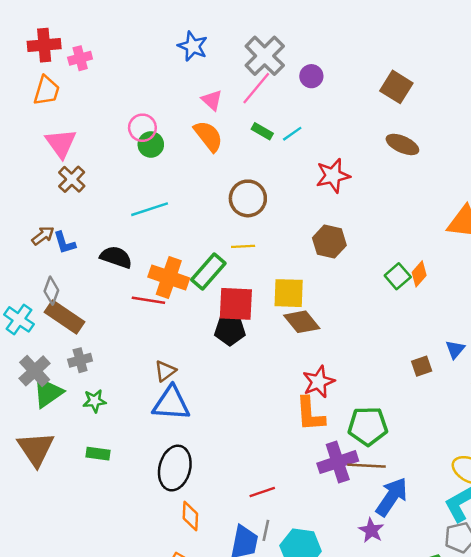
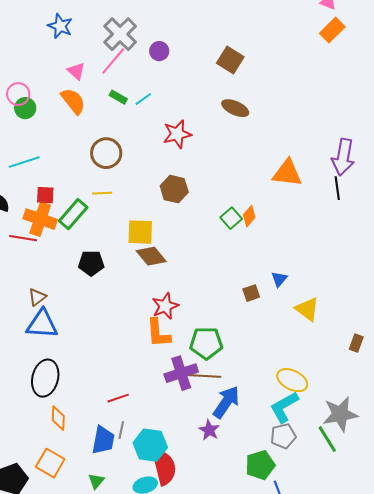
red square: (236, 304) -> (45, 195), moved, size x0.6

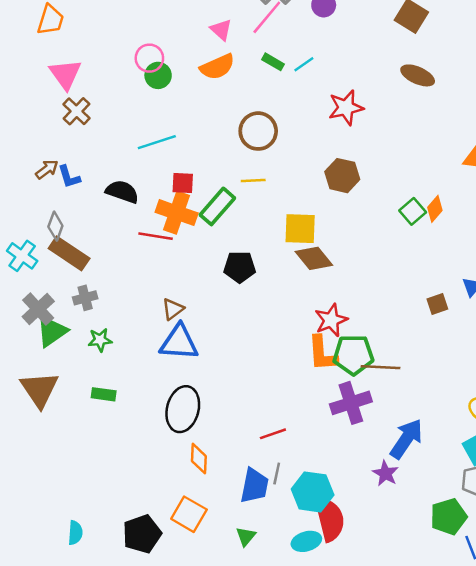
orange semicircle: (73, 101) -> (217, 67), turned 104
green pentagon: (206, 343) -> (353, 355), moved
brown line: (205, 376) -> (381, 367), moved

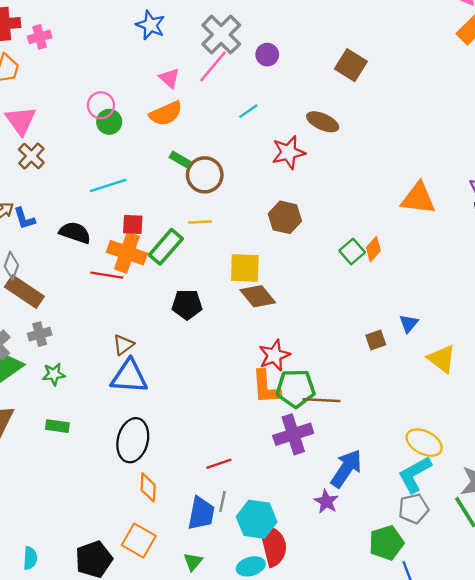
green rectangle: (273, 62) -> (180, 160), moved
brown ellipse: (418, 75) -> (323, 122), moved

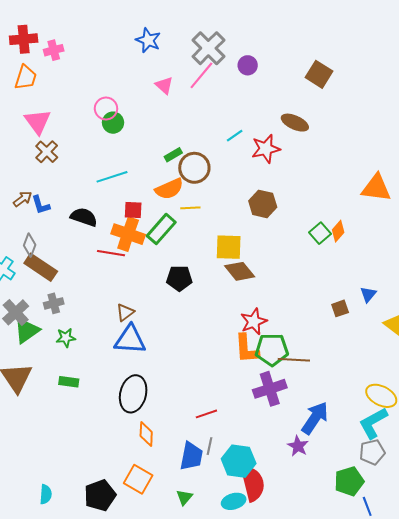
cyan line: (248, 111) -> (235, 136), moved
orange semicircle: (166, 114) -> (169, 189), moved
green rectangle: (180, 160) -> (173, 155), turned -60

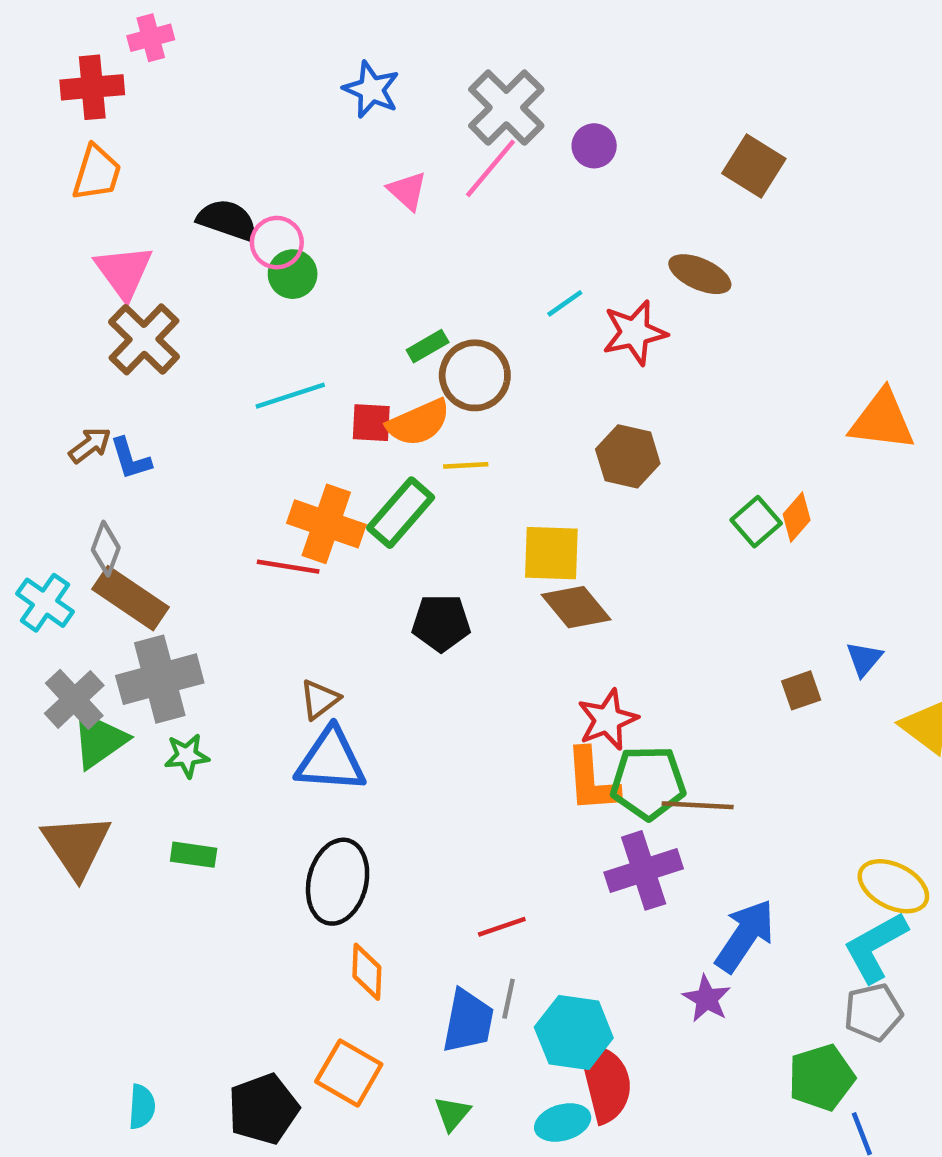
pink cross: (54, 50) -> (151, 38), moved
brown cross: (47, 152) -> (144, 339), size x1.4
red square: (133, 210) -> (371, 423), moved
black semicircle: (84, 217) -> (227, 220), moved
gray cross: (54, 303) -> (160, 679), size x1.8

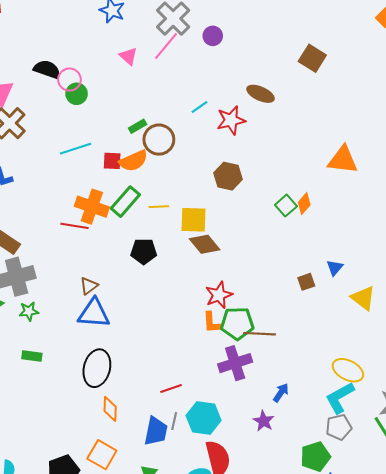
brown square: (754, 166) -> (312, 58), moved
yellow line: (466, 465) -> (159, 207), moved
orange L-shape: (592, 780) -> (212, 322), size x0.7
blue arrow: (745, 936) -> (281, 393), size x0.6
cyan hexagon: (574, 1032) -> (204, 418), moved

